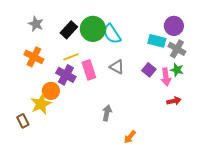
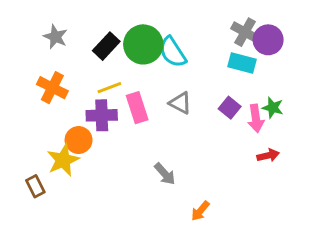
gray cross: (177, 49) -> (245, 32), moved
purple cross: (66, 75) -> (102, 115), turned -30
gray arrow: (107, 113) -> (165, 174), turned 126

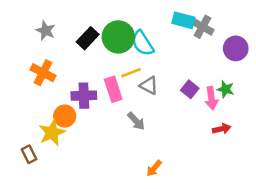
purple circle: (268, 40) -> (236, 48), moved
cyan rectangle: (242, 63) -> (183, 20), moved
yellow line: (109, 88) -> (131, 73), moved
gray arrow: (165, 174) -> (136, 121), moved
orange arrow: (200, 211) -> (154, 168), moved

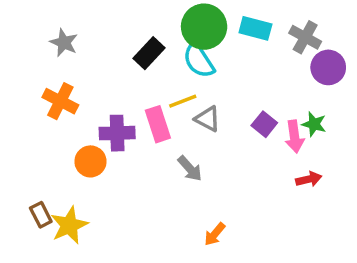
gray cross: (203, 27) -> (305, 37), moved
green circle: (118, 37) -> (204, 27), moved
black rectangle: (88, 38) -> (149, 53), moved
yellow star: (52, 133) -> (69, 225), moved

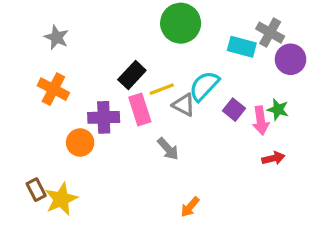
cyan rectangle: (255, 28) -> (242, 47), moved
black rectangle: (149, 53) -> (132, 75), moved
cyan semicircle: (199, 60) -> (204, 86), moved, turned 76

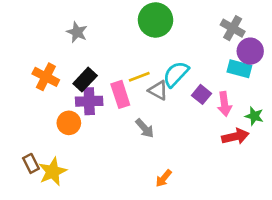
gray star: (57, 37) -> (77, 32), moved
cyan rectangle: (242, 47) -> (239, 69), moved
black rectangle: (132, 75) -> (85, 80), moved
green star: (278, 110) -> (254, 116), moved
red arrow: (273, 158) -> (235, 136), size x1.4

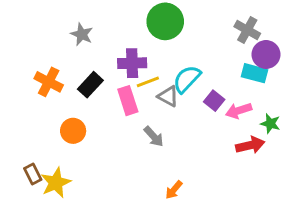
purple cross: (89, 101) -> (132, 63), moved
pink arrow: (225, 104) -> (239, 111), turned 80

